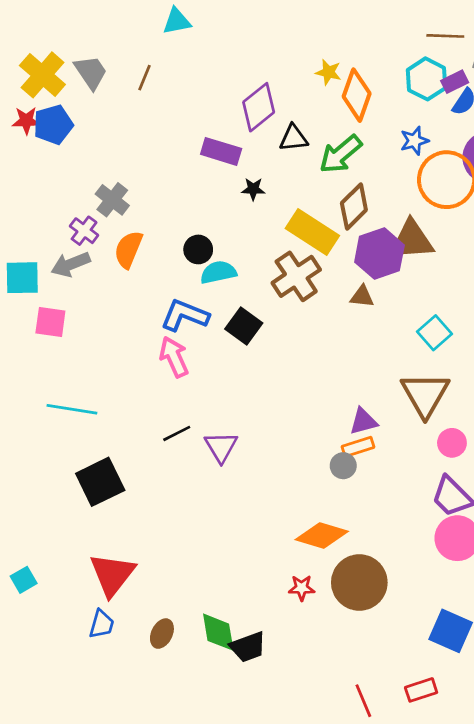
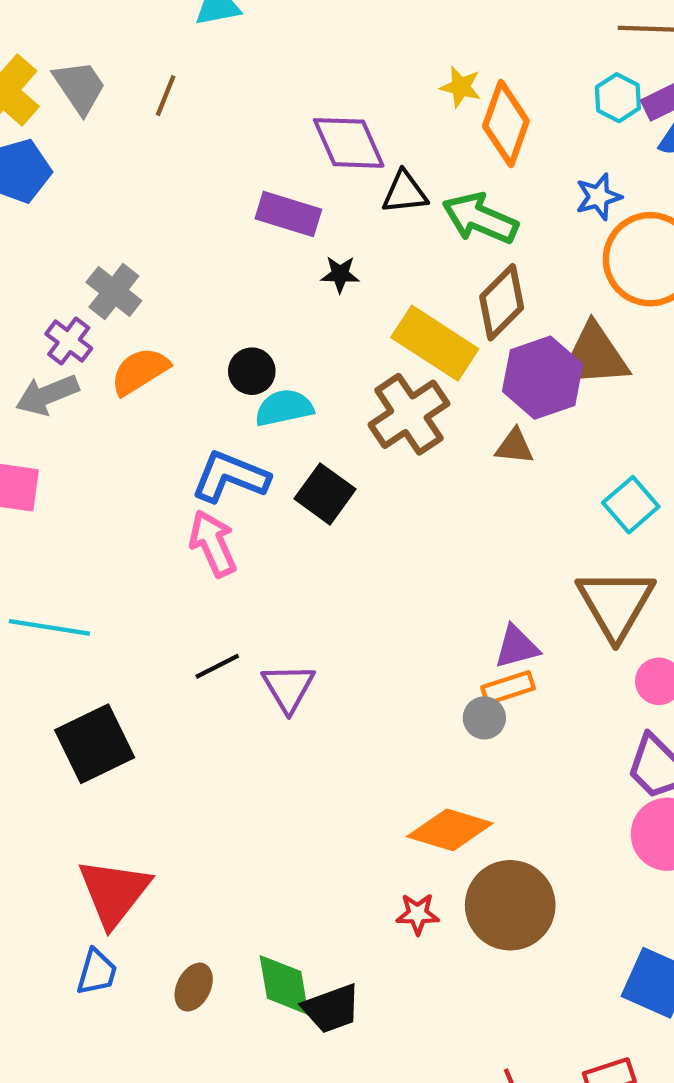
cyan hexagon: (426, 79) -> (618, 98), size x0.7
purple diamond: (259, 107) -> (349, 143), turned -75
green arrow: (341, 154) -> (480, 218), turned 63
orange semicircle: (128, 249) -> (140, 371), turned 36

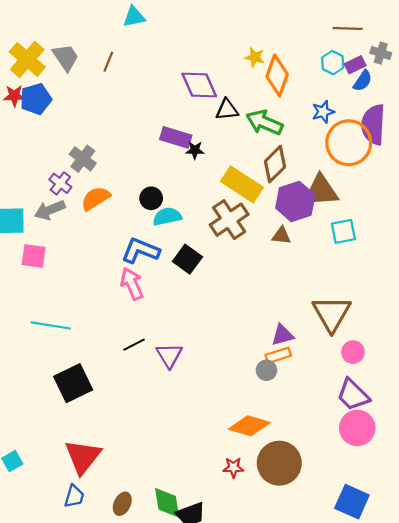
purple rectangle: (288, 214) -> (176, 137), moved
cyan square: (631, 505) -> (343, 231), moved, turned 30

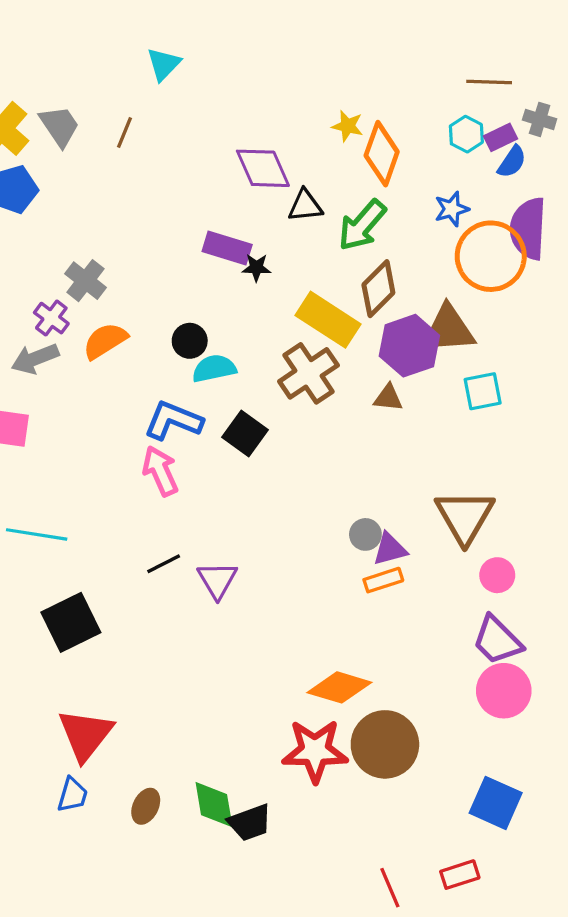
cyan triangle: (134, 17) -> (164, 64), turned -35
green arrow: (264, 122) -> (362, 225), turned -72
gray circle: (266, 370) -> (365, 534), moved
red star: (233, 467) -> (315, 751), size x2.0

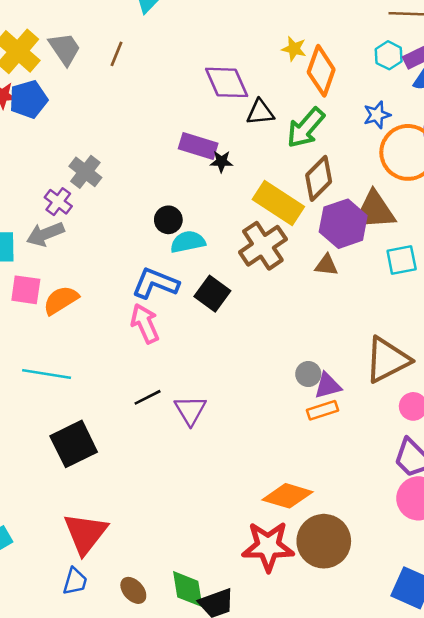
orange semicircle: (105, 341) -> (61, 300), moved
brown triangle: (465, 517) -> (387, 360), turned 33
brown ellipse: (146, 806) -> (133, 590), turned -68

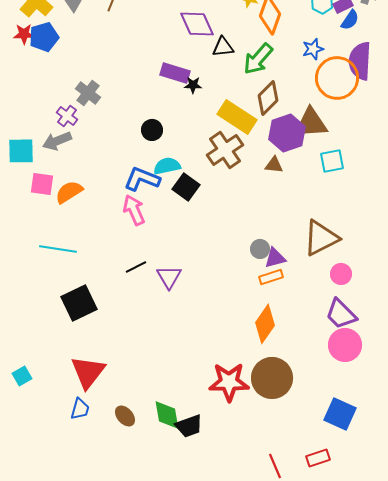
cyan semicircle: (188, 242) -> (167, 166), moved
orange diamond: (288, 496) -> (265, 324), moved, turned -72

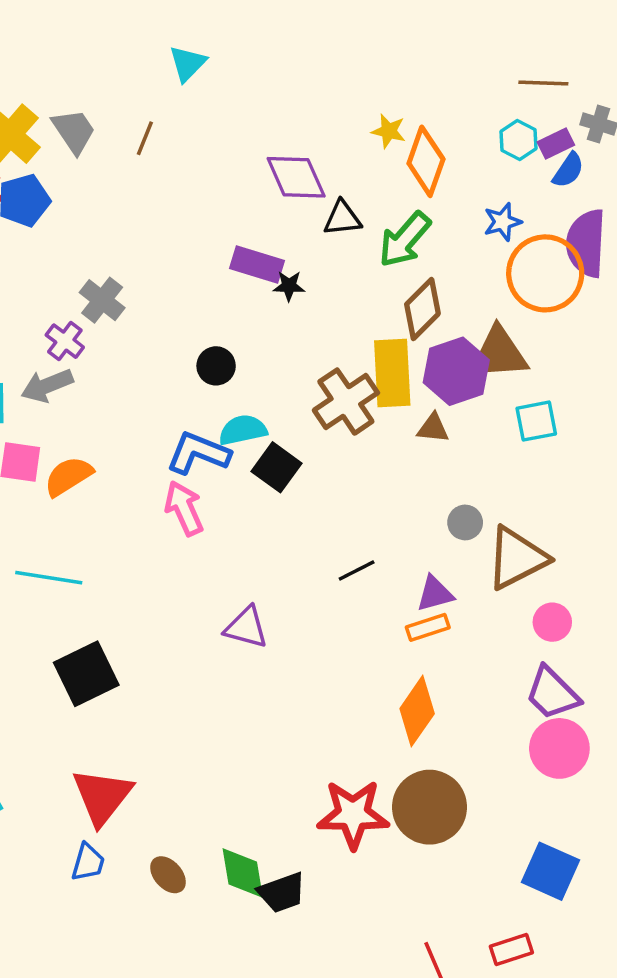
yellow rectangle: (237, 117) -> (392, 373), moved, turned 54
gray circle: (260, 249) -> (465, 522), moved
black line: (136, 267) -> (357, 571), moved
purple triangle: (169, 277) -> (246, 627), turned -44

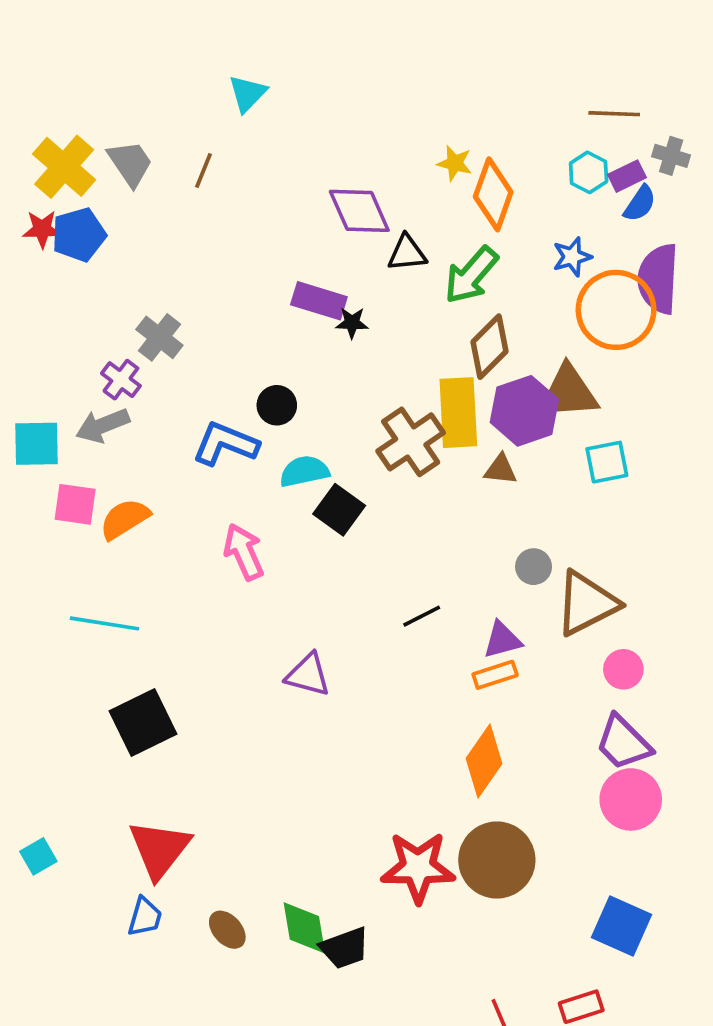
blue L-shape: (198, 453) -> (225, 444), moved

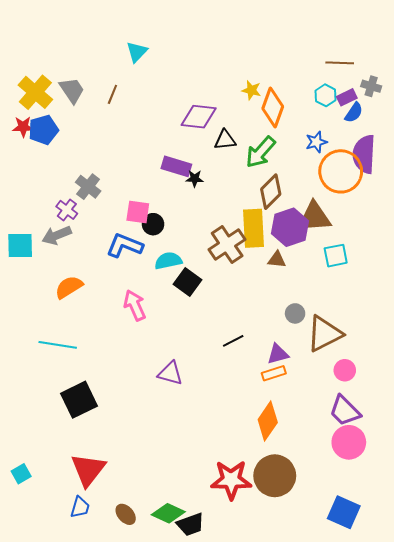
purple diamond: (359, 211) -> (199, 117), turned -60
pink square: (75, 504) -> (138, 212), moved
green diamond: (304, 928) -> (168, 513), turned -56

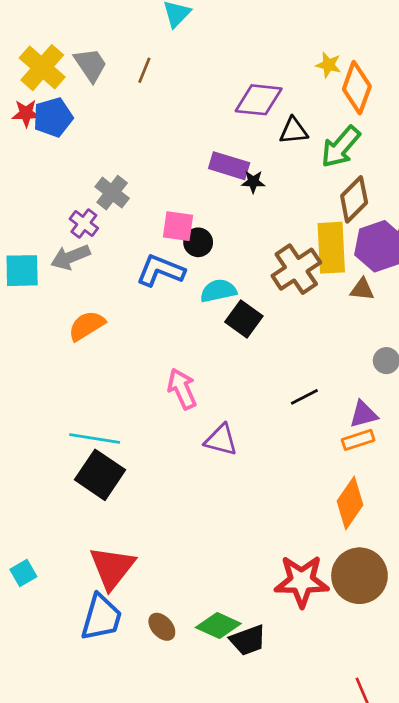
pink arrow: (135, 305) -> (182, 389), moved
cyan line: (58, 345) -> (95, 439), moved
black square: (79, 400) -> (100, 475), turned -30
blue trapezoid: (80, 507) -> (101, 617), size x1.6

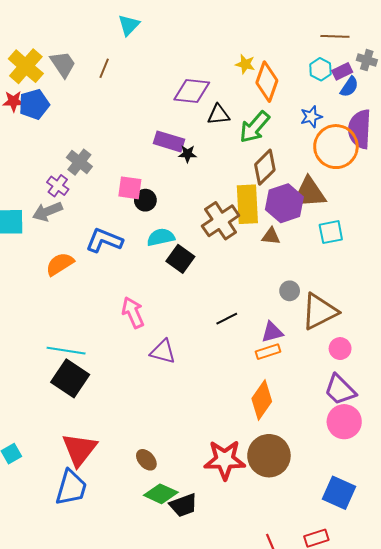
blue L-shape: (161, 271) -> (104, 240), moved
brown ellipse: (162, 627) -> (146, 460), moved

